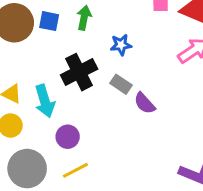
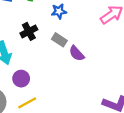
black cross: (79, 72) -> (29, 31), size x0.7

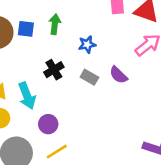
purple semicircle: (77, 53) -> (118, 75), moved

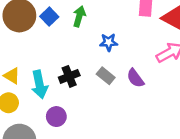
blue square: (26, 29) -> (49, 17), turned 30
black cross: (54, 70) -> (69, 76), moved

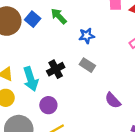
green arrow: (79, 16) -> (59, 16), turned -54
purple semicircle: (135, 78) -> (113, 100), moved

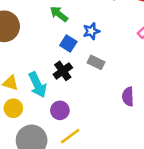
blue square: (33, 19) -> (68, 44), moved
purple semicircle: (113, 100) -> (128, 97), turned 48

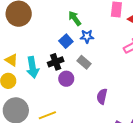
green arrow: (59, 14) -> (75, 18), moved
purple circle: (60, 110) -> (66, 79), moved

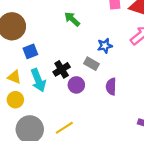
blue star: (87, 36) -> (105, 46), moved
blue square: (66, 41) -> (30, 51), moved, turned 32
purple semicircle: (102, 96) -> (111, 87), moved

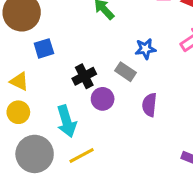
cyan arrow: (38, 80) -> (67, 121), moved

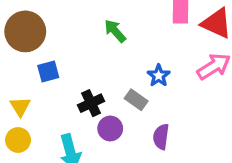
blue star: (145, 49) -> (159, 76), turned -30
yellow triangle: (19, 81) -> (20, 106), turned 30

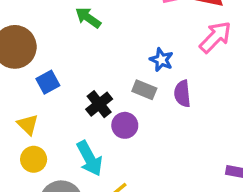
green arrow: (115, 31) -> (88, 18), moved
purple semicircle: (161, 137) -> (182, 94), moved

